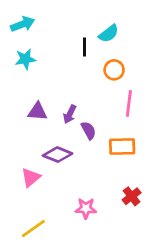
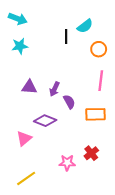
cyan arrow: (23, 24) -> (18, 19), turned 42
orange circle: (114, 70) -> (99, 49), moved
red cross: (132, 196) -> (91, 153), moved

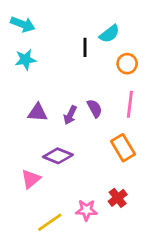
purple semicircle: (69, 102) -> (95, 108), moved
orange rectangle: (96, 114) -> (123, 148), turned 60
yellow line: (26, 178) -> (50, 222), moved

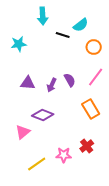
cyan arrow: (23, 24) -> (43, 16), moved, turned 66
black line: (85, 47) -> (63, 35), turned -72
pink line: (130, 104) -> (96, 77), turned 30

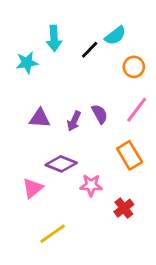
cyan arrow: (43, 16) -> (54, 38), moved
black line: (63, 35) -> (90, 50), turned -64
pink star: (64, 155) -> (91, 185), moved

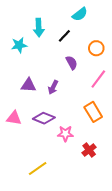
cyan semicircle: (115, 36) -> (80, 14), moved
purple semicircle: (100, 114) -> (72, 63), moved
pink triangle: (33, 188) -> (14, 118), moved, turned 49

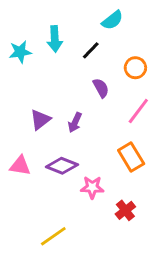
cyan star: (19, 45) -> (20, 52), moved
purple triangle: (28, 85) -> (40, 120), turned -42

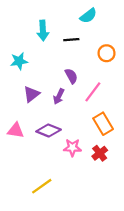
black line: (91, 50) -> (71, 40), turned 42
cyan star: (20, 52) -> (19, 61), moved
purple semicircle: (101, 88) -> (71, 76), moved
pink line: (138, 111) -> (93, 92), moved
red cross: (125, 210) -> (100, 153), moved

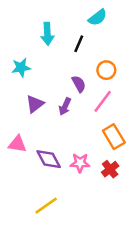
black line: (71, 40) -> (79, 44), turned -63
orange circle: (107, 53) -> (106, 70), moved
purple diamond: (49, 131) -> (49, 159), moved, turned 40

